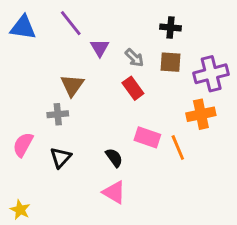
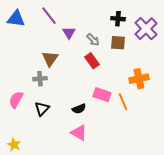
purple cross: (211, 74) -> (146, 29), moved, turned -30
black semicircle: (114, 158) -> (79, 109), turned 104

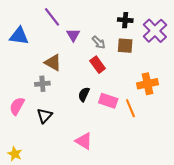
blue triangle: (16, 19) -> (19, 36), moved
brown triangle: (50, 59) -> (53, 63), turned -36
black semicircle: (79, 109) -> (84, 94), moved, turned 136

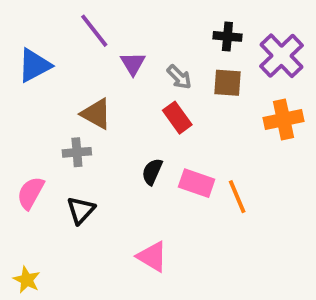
blue triangle: (19, 36) -> (34, 65), turned -36
orange cross: (147, 84) -> (283, 119), moved

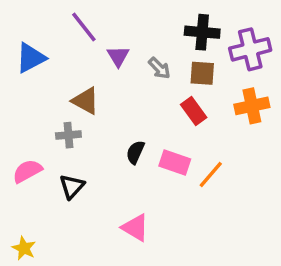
black cross: (227, 36) -> (202, 32), size x1.4
purple cross: (282, 56) -> (250, 49), turned 30
red rectangle: (177, 118) -> (194, 111), moved
pink semicircle: (31, 193) -> (27, 171), turned 32
orange line: (237, 197) -> (211, 174), turned 64

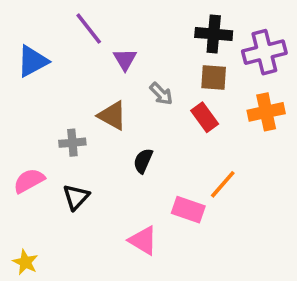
gray arrow: (159, 68) -> (161, 94), moved
brown triangle: (86, 101) -> (112, 116), moved
pink rectangle: (175, 162) -> (188, 210), moved

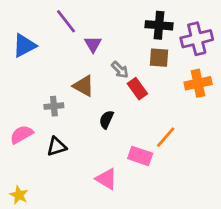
red rectangle: (205, 117) -> (137, 89), moved
black triangle: (76, 197) -> (57, 147), turned 30

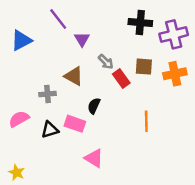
brown square: (159, 58) -> (144, 67), moved
orange line: (166, 137) -> (146, 121), turned -42
pink rectangle: (140, 156) -> (75, 124), moved

